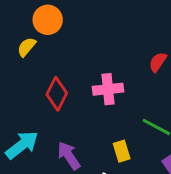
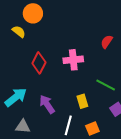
yellow semicircle: (27, 47) -> (19, 32), turned 88

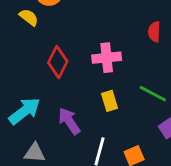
red semicircle: (107, 42) -> (154, 32), turned -32
yellow rectangle: (82, 101) -> (110, 101), moved

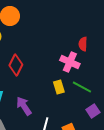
pink cross: (107, 58) -> (70, 62), moved, turned 30
yellow rectangle: (110, 101) -> (59, 87), moved

